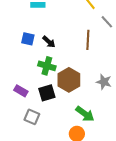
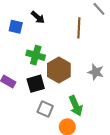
black arrow: (49, 42) -> (38, 17), moved
green arrow: (85, 114) -> (76, 106), turned 30
gray square: (32, 117) -> (45, 109), moved

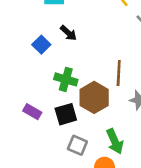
blue square: (16, 27) -> (41, 45), turned 32
brown line: (79, 28) -> (119, 73), moved

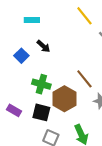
brown line: (119, 73) -> (84, 79), turned -42
black square: (66, 114) -> (41, 112), turned 30

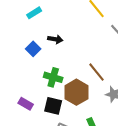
cyan rectangle: (32, 20) -> (34, 13), moved, turned -32
black arrow: (43, 46) -> (55, 39), turned -32

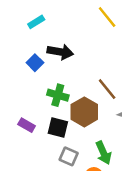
black arrow: (55, 39) -> (60, 52), size x1.5

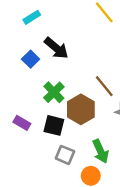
black arrow: (60, 52) -> (56, 48), turned 30
green cross: (58, 95) -> (54, 92), turned 30

